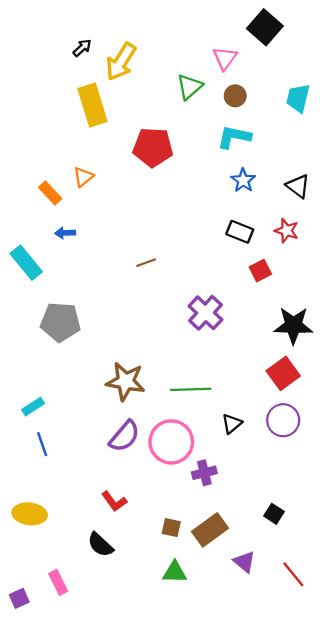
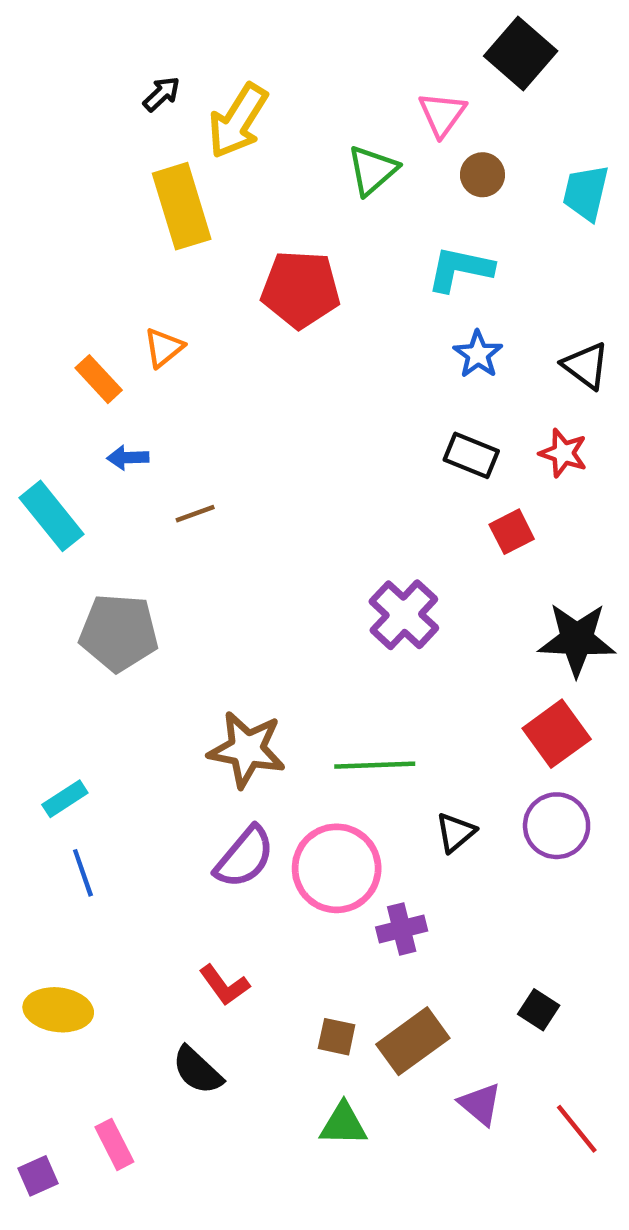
brown circle: (235, 96) -> (482, 175), moved
brown line: (146, 263) -> (195, 514), moved

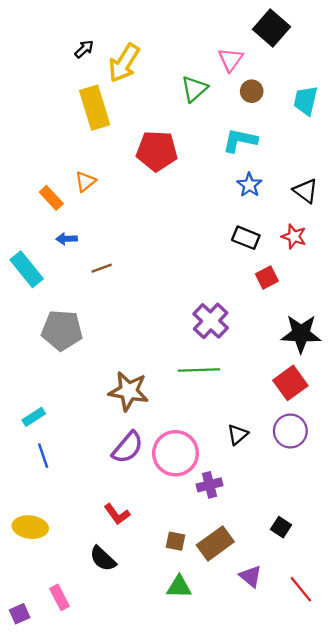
green line: (375, 765) -> (199, 370), moved

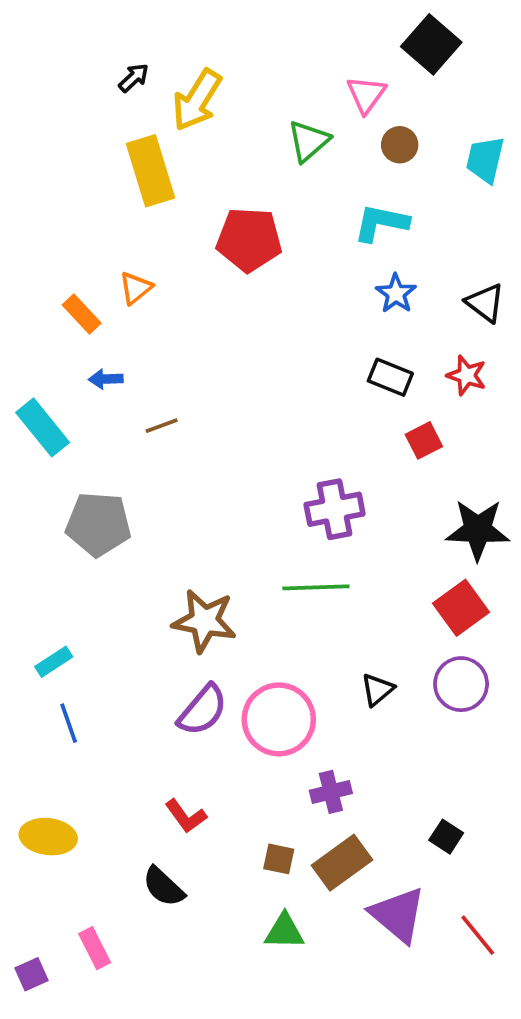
purple cross: (211, 321) -> (335, 509), turned 36
purple cross: (209, 485) -> (331, 792), moved
purple triangle: (251, 576) -> (398, 915), size x1.6

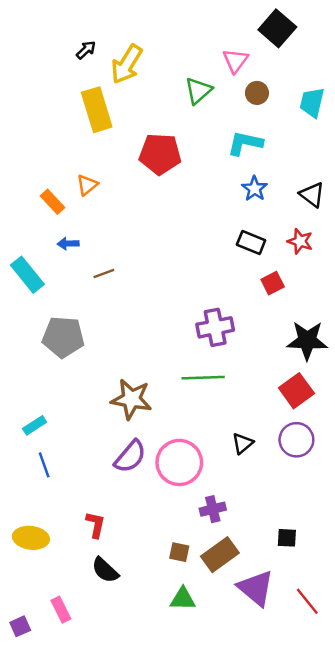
red L-shape: (186, 816) -> (96, 525), moved, turned -132
black square: (446, 837) -> (287, 538), turned -30

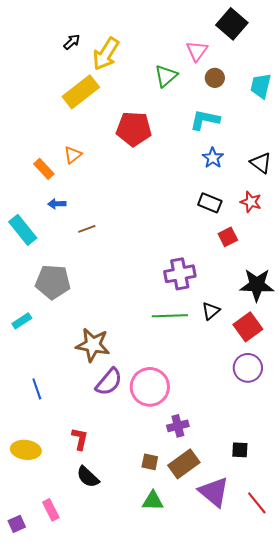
yellow rectangle: (97, 110) -> (81, 92), turned 69
brown star: (131, 399) -> (93, 345), moved
cyan rectangle: (35, 425) -> (22, 321), moved
black triangle: (243, 443) -> (211, 311), moved

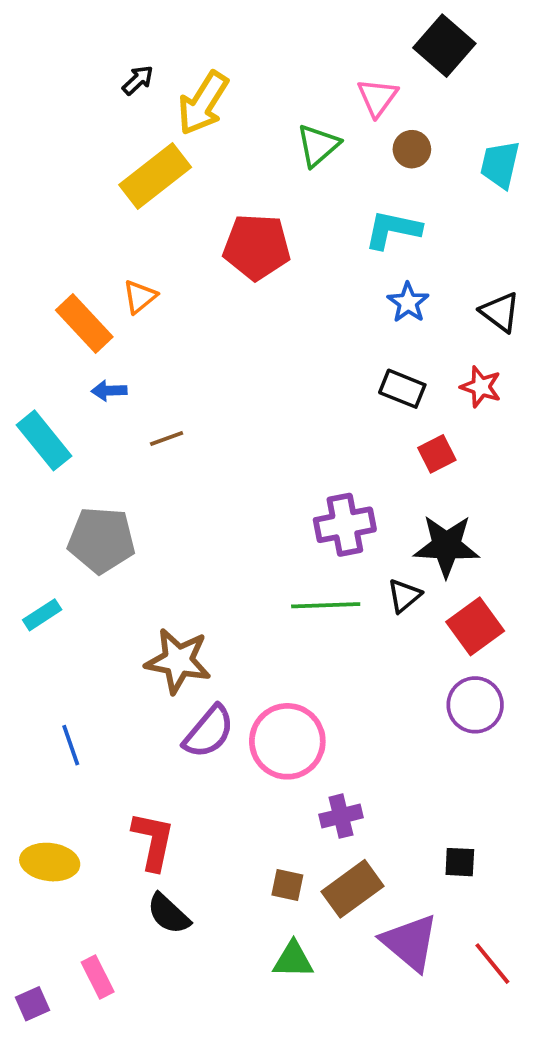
orange rectangle: (44, 169) -> (84, 324), size x1.4
black star: (257, 285) -> (446, 546), moved
red L-shape: (80, 439) -> (153, 841), size x1.4

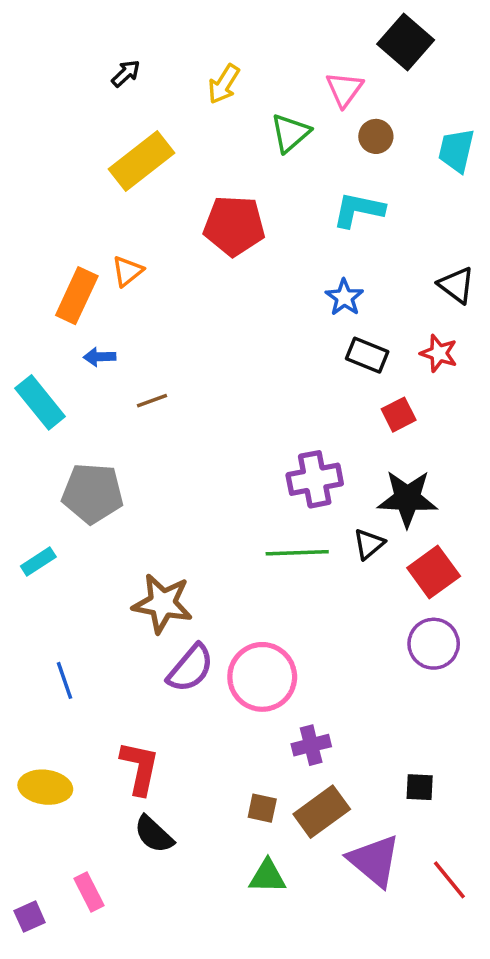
yellow arrow: (203, 103) -> (224, 84), moved, size x0.7
blue star: (408, 302) -> (344, 297), moved
orange rectangle: (84, 324) -> (77, 296), turned 68

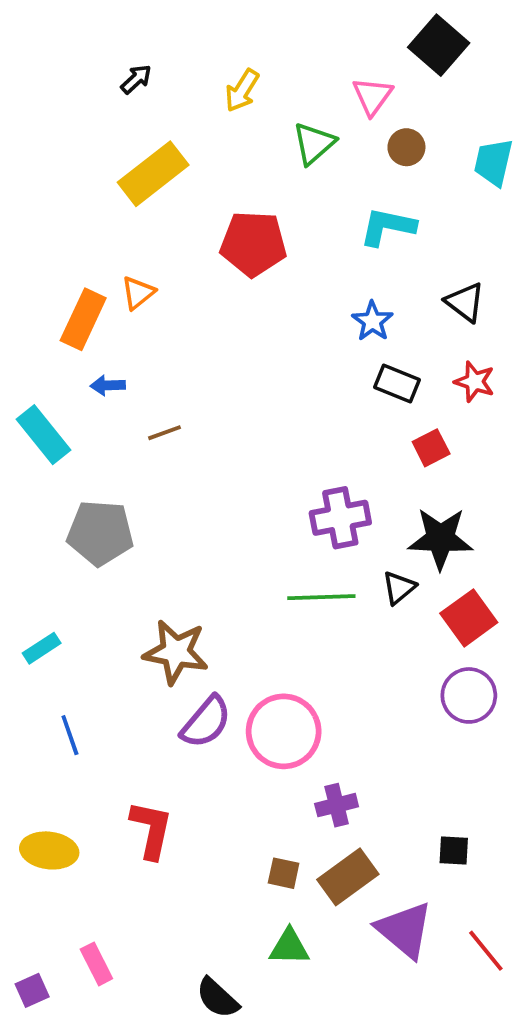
black triangle: (456, 285) -> (465, 302), moved
cyan rectangle: (38, 561) -> (42, 648), moved
black semicircle: (154, 834) -> (217, 998), moved

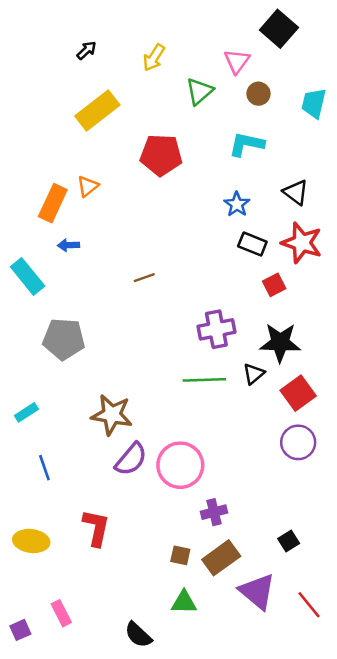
red star: (475, 382) -> (302, 243), size x1.6
brown line: (164, 433) -> (144, 278), moved
black square: (454, 850) -> (289, 541), turned -35

